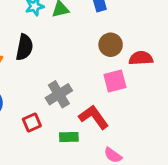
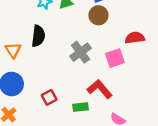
brown circle: (111, 45) -> (98, 15), moved
gray cross: (59, 94) -> (81, 52), moved

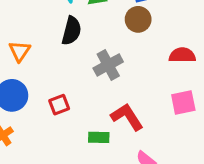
black semicircle: (38, 36) -> (71, 31), moved
pink square: (115, 58) -> (183, 102), moved
red square: (49, 97) -> (59, 105), moved

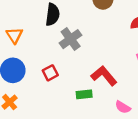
gray cross: (108, 65) -> (71, 39), moved

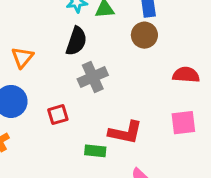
red L-shape: (104, 76) -> (125, 132), turned 130

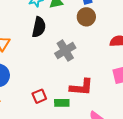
gray cross: (93, 77) -> (65, 51), moved
red square: (58, 115) -> (39, 96), moved

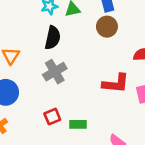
gray cross: (65, 51) -> (55, 72), moved
red L-shape: (81, 87) -> (116, 83), moved

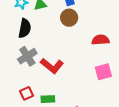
red L-shape: (116, 83) -> (52, 66), moved, turned 35

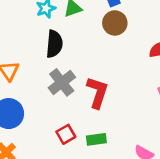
red L-shape: (52, 66) -> (97, 92), turned -105

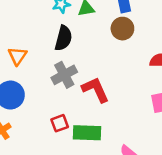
red L-shape: (97, 92) -> (95, 90), turned -52
green rectangle: (96, 139) -> (87, 133), size x1.5

